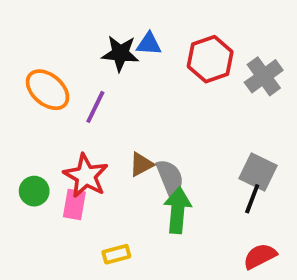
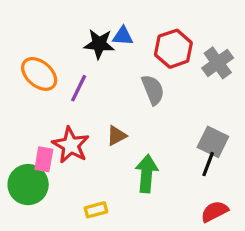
gray semicircle: (170, 178) -> (153, 90), moved
green circle: (34, 191) -> (28, 185), moved, size x1.6
pink rectangle: (74, 204) -> (44, 159), moved

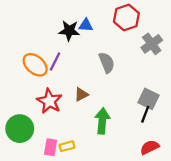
red hexagon: (173, 49) -> (126, 17), moved
orange ellipse: (39, 74) -> (35, 65), moved
pink rectangle: (44, 159) -> (51, 147), moved

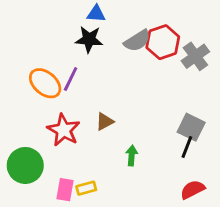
red hexagon: (126, 17) -> (163, 42), moved
blue triangle: (86, 25) -> (96, 14), moved
gray semicircle: (107, 63) -> (137, 41), moved, turned 80
green arrow: (102, 121) -> (132, 156), size x0.6

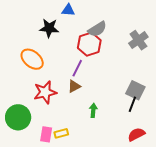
black star: (89, 39) -> (49, 28), moved
red hexagon: (163, 42) -> (89, 44), moved
purple line: (71, 79) -> (77, 68), moved
red star: (64, 130) -> (45, 92), turned 30

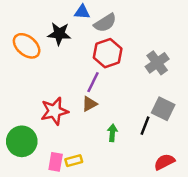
gray semicircle: (97, 29) -> (105, 23), moved
gray cross: (138, 40) -> (157, 63), moved
orange ellipse: (32, 59) -> (27, 46), moved
black line: (132, 104) -> (145, 126), moved

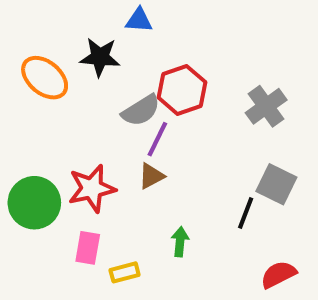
gray semicircle: (105, 23) -> (141, 110), moved
green arrow: (112, 133) -> (180, 242), moved
green circle: (22, 141) -> (34, 203), moved
pink rectangle: (56, 162) -> (88, 248), moved

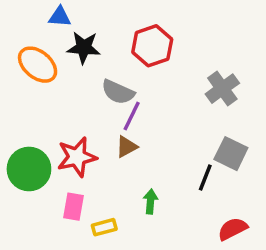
blue triangle: (139, 20) -> (60, 17), moved
red hexagon: (182, 90) -> (152, 46), moved
gray semicircle: (141, 110) -> (118, 92), turned 56

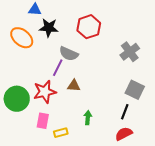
purple line: (132, 116) -> (58, 68), moved
brown triangle: (127, 147) -> (74, 86), turned 32
black line: (205, 178) -> (125, 112), moved
red semicircle: (233, 229) -> (124, 134), moved

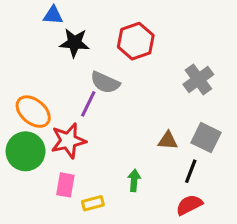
orange ellipse: (22, 38) -> (33, 112), moved
brown triangle: (74, 86) -> (168, 141), moved

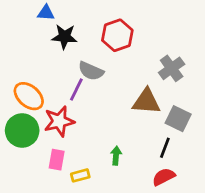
brown triangle: (168, 141) -> (146, 101), moved, size x1.6

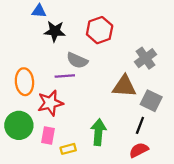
purple line: (76, 90) -> (65, 76), turned 60
orange ellipse: (29, 96) -> (24, 82), turned 45
green circle: (22, 130) -> (19, 125), moved
green arrow: (116, 156) -> (98, 132), size x1.6

